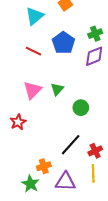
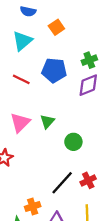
blue pentagon: (63, 43) -> (54, 70), turned -30
red cross: (95, 151) -> (88, 180), moved

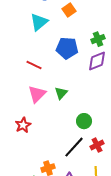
red line: (21, 79) -> (34, 65), moved
green circle: (73, 142) -> (84, 121), moved

